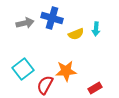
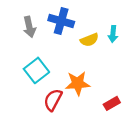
gray arrow: (25, 23) -> (29, 27), turned 90
cyan square: (23, 69) -> (36, 70), moved

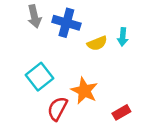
gray arrow: (29, 27) -> (34, 16), moved
orange star: (78, 83) -> (84, 91), turned 30

